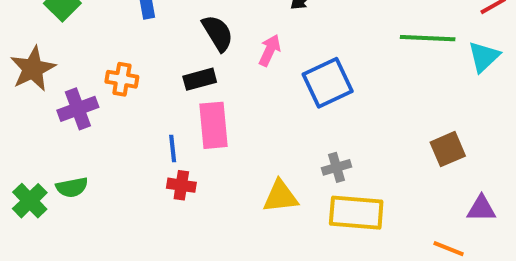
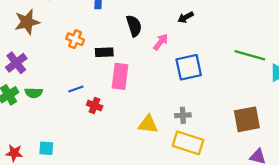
black rectangle: (200, 79) -> (104, 52), moved
purple cross: (78, 109) -> (16, 63), moved, turned -30
blue line: (173, 148) -> (76, 89), moved, turned 64
brown square: (448, 149) -> (247, 119), size x1.4

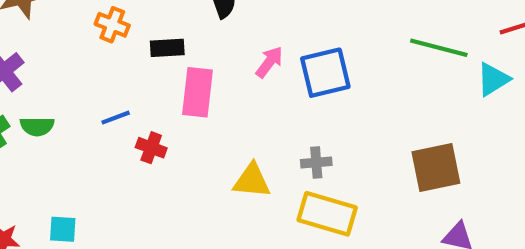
pink arrow: (161, 42) -> (269, 62), moved

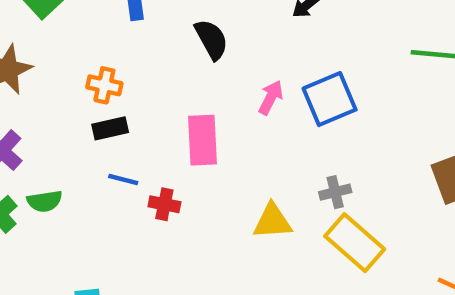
black rectangle: (167, 48) -> (110, 128), moved
blue line: (116, 118) -> (123, 179), turned 44
yellow rectangle: (327, 214) -> (355, 243), turned 34

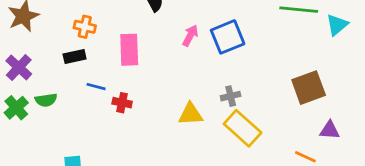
black rectangle: (110, 128) -> (75, 56), moved
pink rectangle: (203, 140) -> (129, 50), moved

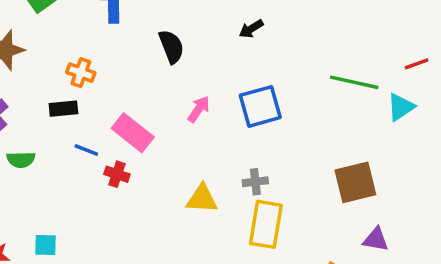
pink arrow: (190, 36) -> (199, 109), moved
pink rectangle: (129, 50) -> (133, 133), moved, turned -56
yellow rectangle: (243, 128) -> (266, 224), turned 51

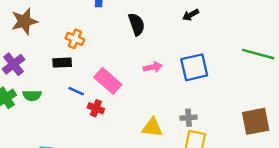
pink arrow: (199, 109) -> (153, 67), turned 42

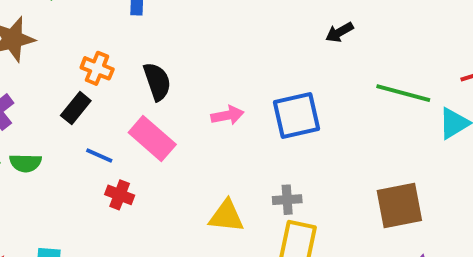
black arrow: (191, 15) -> (339, 32), moved
black semicircle: (137, 24) -> (157, 82), moved
black rectangle: (62, 63) -> (76, 108), turned -48
red cross: (96, 108) -> (120, 195), moved

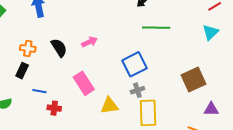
green line: (403, 93) -> (156, 28), moved
pink arrow: (227, 115) -> (90, 42), moved
blue square: (297, 115) -> (134, 64), moved
pink rectangle: (152, 138) -> (84, 83), moved, turned 30

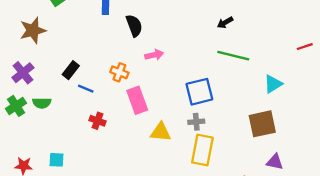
cyan triangle: (210, 32) -> (273, 84), moved
orange cross: (28, 48) -> (119, 72), moved
black semicircle: (59, 48) -> (134, 26), moved
blue line: (39, 91) -> (86, 89), moved

